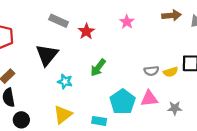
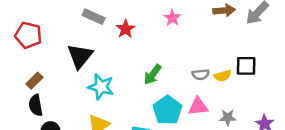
green arrow: (98, 68) -> (153, 74), moved
cyan star: (65, 81) -> (101, 87), size x1.5

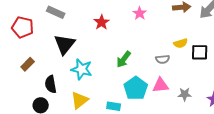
gray rectangle: (94, 17) -> (56, 12), moved
yellow semicircle: (223, 76) -> (181, 43), moved
black semicircle: (36, 105) -> (51, 84), moved

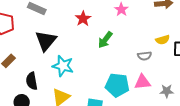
green arrow: (124, 59) -> (105, 40), moved
cyan pentagon: (136, 88) -> (117, 85), turned -30

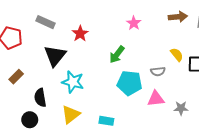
red star: (83, 19) -> (80, 34), moved
yellow semicircle: (163, 40) -> (177, 55), turned -112
cyan pentagon: (117, 85) -> (130, 83), moved

